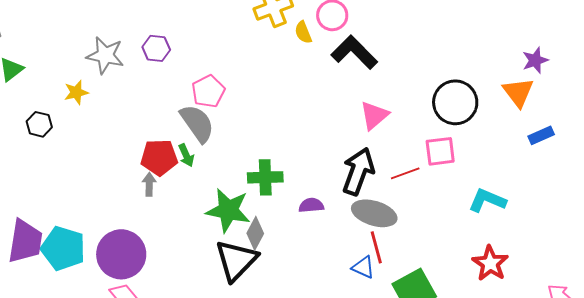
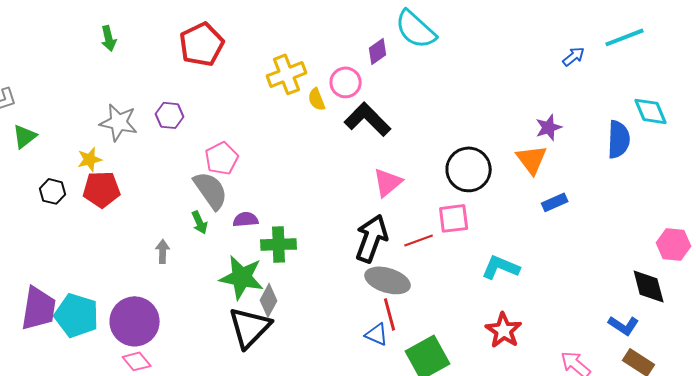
red pentagon: (159, 157) -> (102, 189), moved
purple semicircle: (311, 205) -> (246, 219), moved

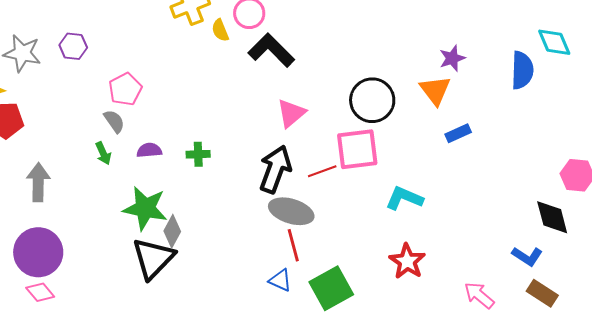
gray semicircle: (211, 190) -> (114, 121), size x0.6
pink square: (454, 218) -> (357, 149), size x1.4
green cross: (279, 244) -> (198, 154), moved, size x0.7
gray arrow: (163, 251) -> (38, 182), moved, size x1.6
blue triangle: (377, 334) -> (280, 280), moved

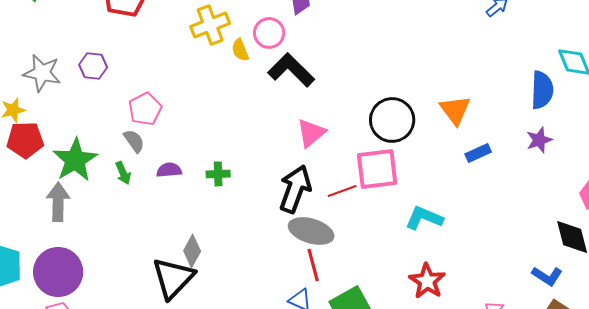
purple star: (452, 58) -> (539, 140), moved
green star: (145, 208) -> (75, 160), moved, turned 30

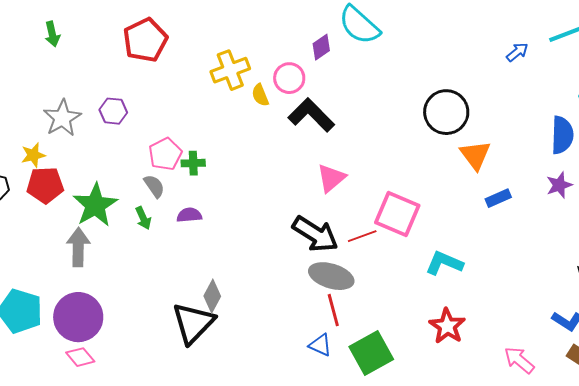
gray star: (42, 73) -> (62, 118), turned 30
black circle: (392, 120) -> (446, 112), moved
pink square: (377, 169) -> (397, 214), turned 30
green cross: (218, 174) -> (193, 163), moved
black arrow: (295, 189) -> (315, 234), turned 102

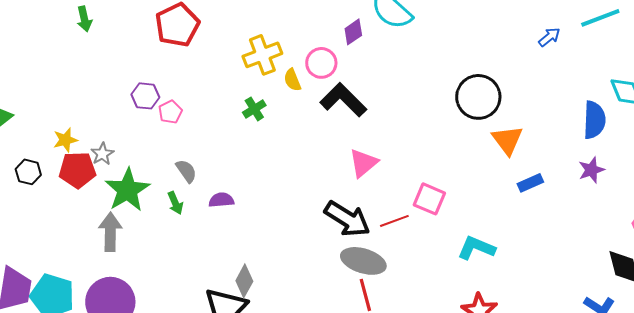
gray star: (62, 118) -> (102, 154), moved, size x0.6
pink pentagon: (165, 154) -> (170, 112), moved, size x0.7
green cross: (193, 163) -> (254, 109), moved, turned -30
pink square: (397, 214) -> (429, 199), size x0.7

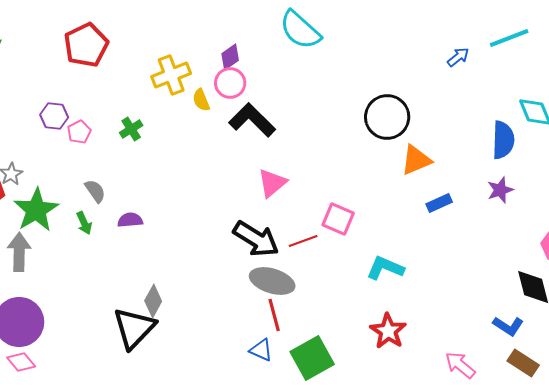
purple diamond: (353, 32) -> (230, 57), moved
green cross: (254, 109) -> (131, 129), moved
orange triangle: (507, 140) -> (416, 160), turned 44

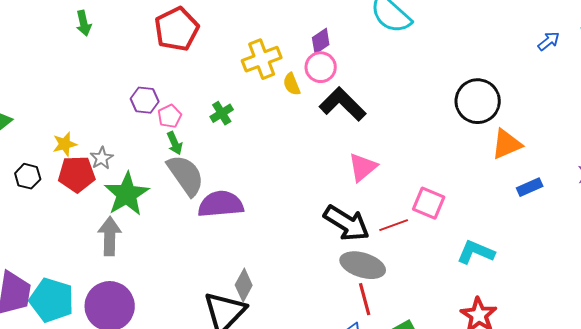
gray semicircle: (95, 191) -> (186, 175), size x1.8
purple semicircle: (130, 220) -> (221, 204), size x1.8
green arrow: (84, 223) -> (175, 143), moved

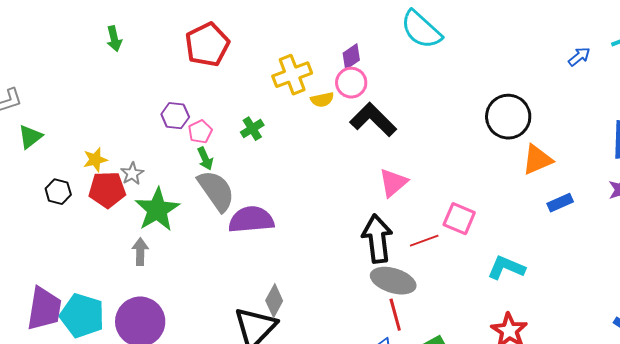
yellow semicircle: (292, 84) -> (322, 100), turned -80
black arrow: (347, 223) -> (377, 239), turned -129
gray arrow: (110, 236) -> (140, 252), size x0.7

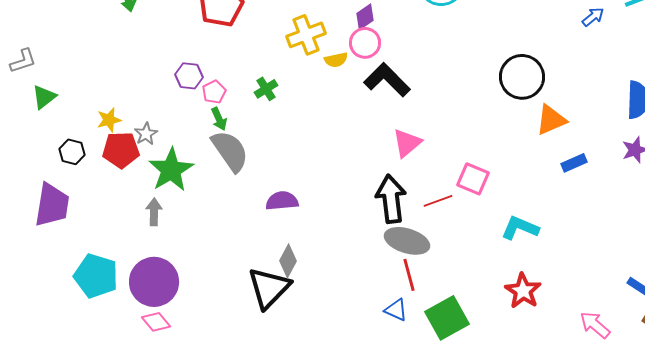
purple semicircle: (251, 220) -> (282, 201), moved, size x0.7
purple trapezoid: (44, 309) -> (52, 205), moved

